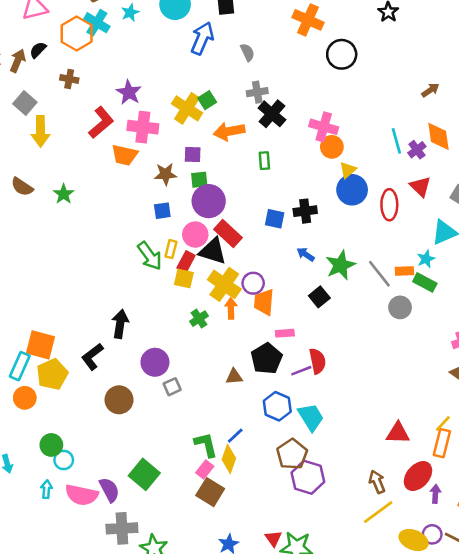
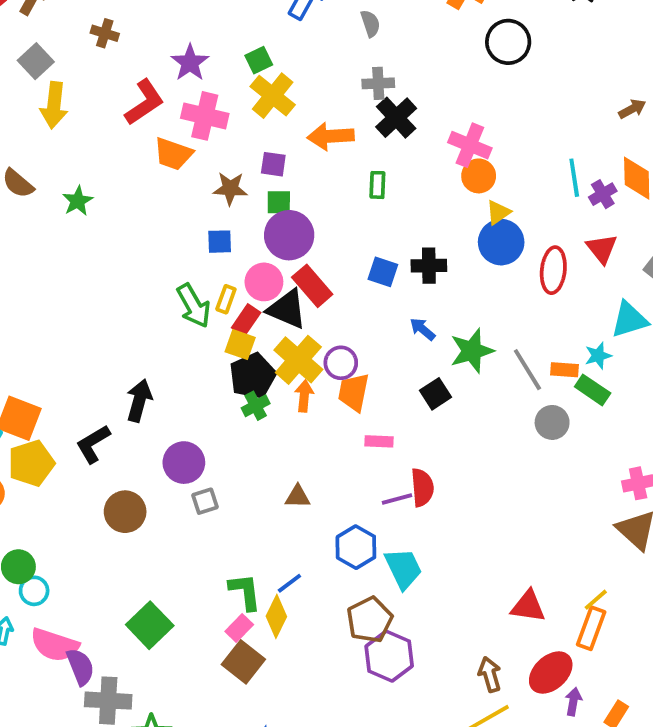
green square: (207, 100) -> (259, 60), moved
black pentagon: (266, 359) -> (253, 376), moved
purple semicircle: (109, 490) -> (80, 667), moved

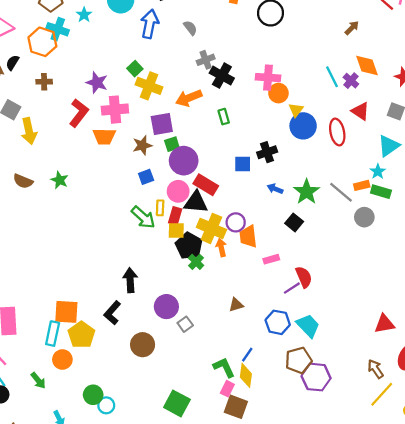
purple square: (273, 164) -> (162, 124), size x1.5
brown pentagon: (370, 620) -> (299, 360), turned 30

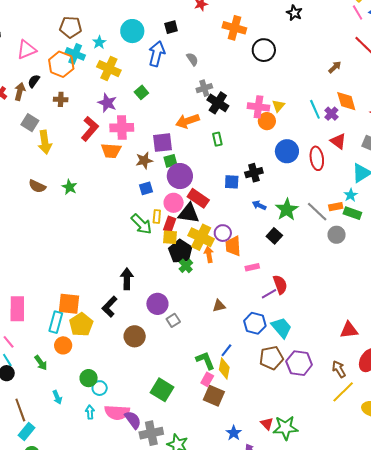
yellow cross: (149, 86) -> (109, 69), moved
yellow triangle: (296, 110) -> (278, 106), moved
purple hexagon: (316, 377) -> (299, 363), moved

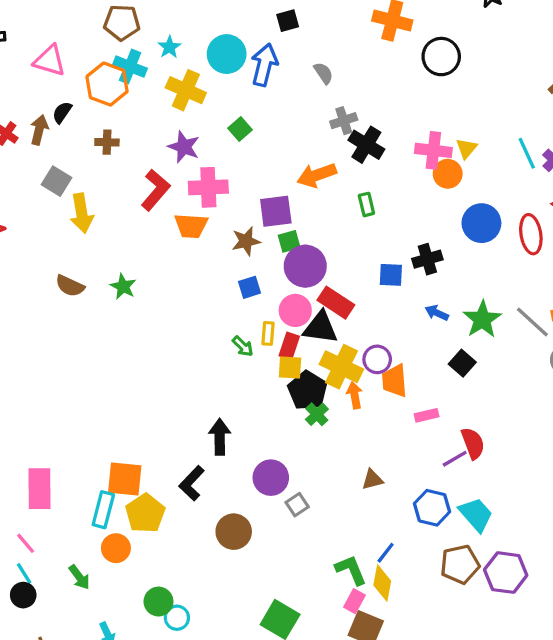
cyan circle: (132, 31) -> (227, 54), moved
pink triangle: (27, 50) -> (50, 61), turned 40
green arrow: (141, 224) -> (243, 346), size x0.6

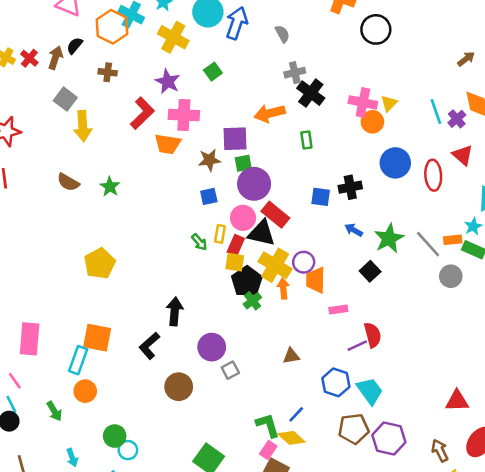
yellow pentagon: (145, 513) -> (100, 263), moved
yellow diamond: (382, 583) -> (291, 438), turned -64

